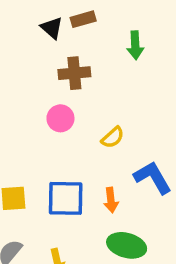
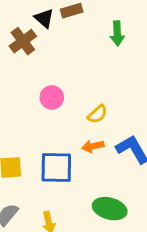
brown cross: (74, 73) -> (23, 41), moved, turned -32
orange arrow: (111, 200) -> (93, 146), moved, turned 85

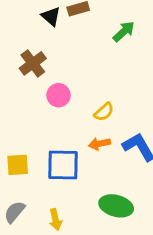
green arrow: (117, 33) -> (124, 32), turned -130
brown cross: (23, 41) -> (33, 63), moved

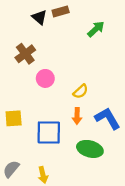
orange arrow: (99, 144) -> (77, 116), turned -77
yellow square: (18, 165) -> (14, 118), moved
green ellipse: (116, 206) -> (90, 149), moved

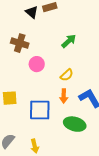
green arrow: (96, 29) -> (69, 41), moved
brown cross: (25, 54) -> (20, 43), turned -36

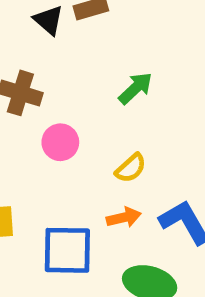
orange arrow: (64, 96) -> (124, 217), turned -104

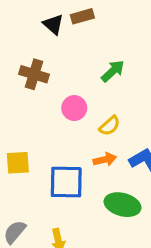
pink circle: (60, 142) -> (74, 108), moved

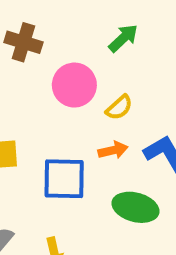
pink circle: (74, 108) -> (74, 85), size x1.4

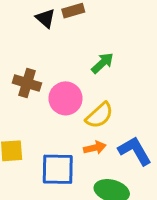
brown cross: (23, 42) -> (27, 83), moved
yellow semicircle: (119, 107) -> (99, 115), size x1.4

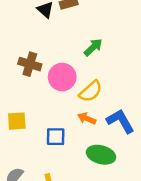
orange arrow: (95, 148) -> (87, 118), turned -144
blue square: (58, 169) -> (56, 137), size x0.7

